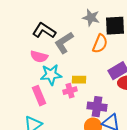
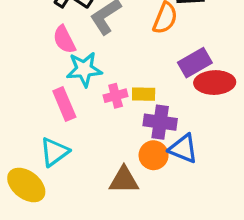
pink semicircle: (39, 57) -> (64, 40), turned 48
yellow rectangle: (79, 80) -> (144, 94), moved

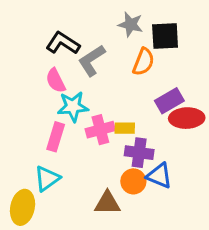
pink cross: (116, 96) -> (100, 130), size x1.4
pink rectangle: (64, 104) -> (56, 137), turned 40
yellow ellipse: (26, 185) -> (23, 207), turned 64

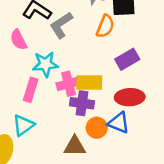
pink semicircle: (56, 81) -> (18, 40), moved
red ellipse: (187, 118) -> (130, 97), moved
yellow rectangle: (125, 128) -> (89, 82), size x1.5
purple cross: (139, 153) -> (82, 103), moved

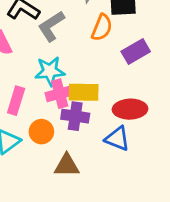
purple rectangle: (127, 59) -> (136, 51), moved
cyan star: (45, 64) -> (50, 71), moved
orange circle: (97, 128) -> (41, 132), moved

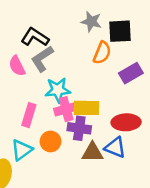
gray L-shape: (51, 26) -> (42, 59), moved
brown triangle: (67, 165) -> (92, 152), moved

